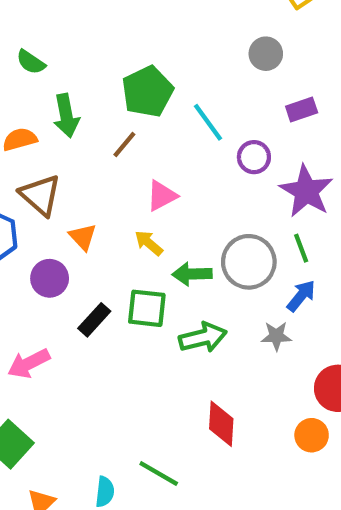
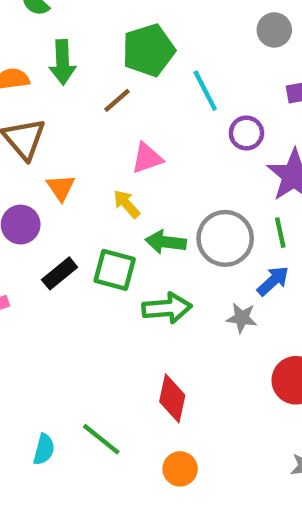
orange circle: (312, 435) -> (180, 469), moved

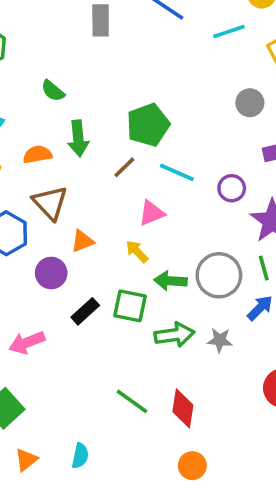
cyan line: (205, 91) -> (177, 172), moved, turned -36
orange triangle: (61, 188) -> (82, 241), turned 45
gray star: (242, 318) -> (220, 340), moved
green line: (101, 439) -> (132, 401), moved

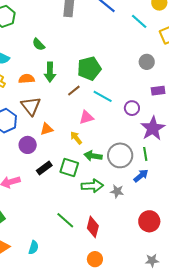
cyan line: (229, 31) -> (139, 21), turned 54

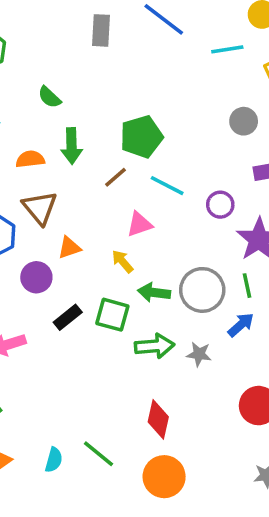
cyan line: (139, 21) -> (227, 49), turned -48
green line: (65, 220) -> (99, 454), moved
orange circle: (95, 259) -> (164, 477), size x1.5

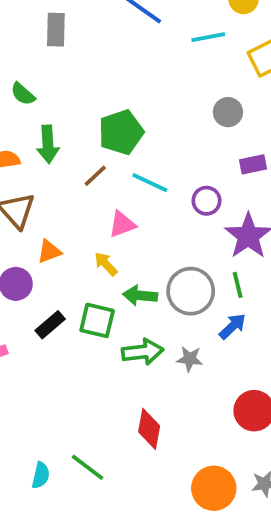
gray rectangle: (101, 30) -> (56, 30), moved
orange circle: (164, 477) -> (214, 488), moved

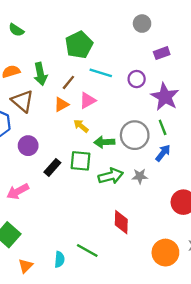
green arrow: (48, 144) -> (40, 74), moved
brown line: (95, 176) -> (68, 82), moved
orange triangle: (49, 252) -> (61, 104), moved

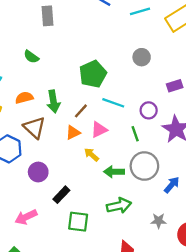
gray circle: (142, 24) -> (142, 57), moved
green line: (163, 127) -> (135, 134), moved
green square: (80, 161) -> (78, 222), moved
gray star: (140, 176) -> (159, 221), moved

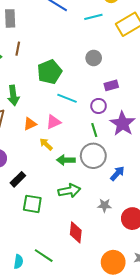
purple rectangle: (175, 86) -> (111, 85), moved
brown line: (81, 111) -> (18, 49), moved, turned -32
green line: (135, 134) -> (94, 130), moved

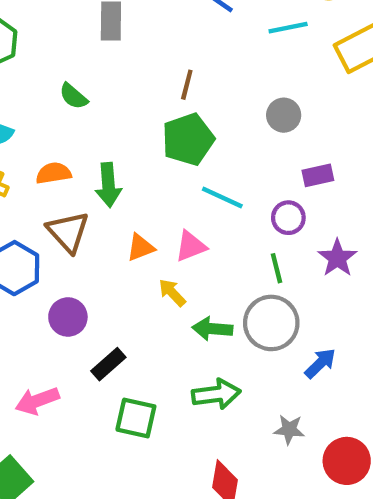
brown line: (18, 49) -> (187, 85), moved
purple star: (123, 124) -> (337, 258), size x0.7

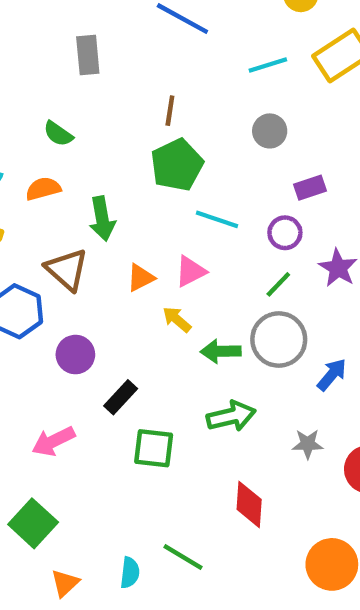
cyan line: (288, 28) -> (268, 65), moved
orange semicircle: (53, 173) -> (43, 189), moved
green line: (276, 268) -> (278, 284), turned 64

